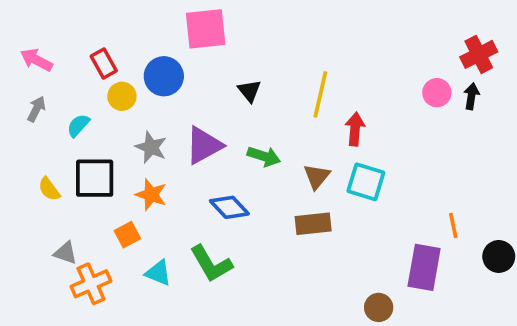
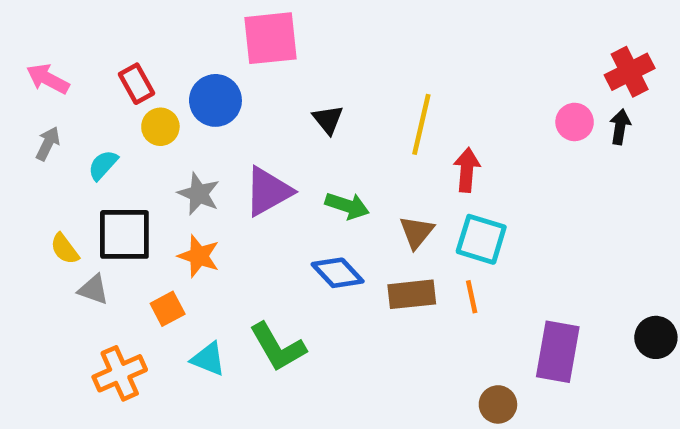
blue diamond: (229, 207) -> (338, 273), moved
orange line: (453, 226) -> (472, 297), moved
gray triangle: (66, 253) -> (93, 290), moved

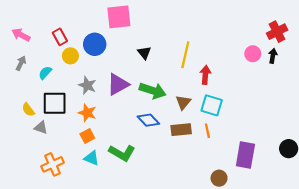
green arrow: (347, 206) -> (153, 91), size x1.4
orange square: (168, 309) -> (87, 136), moved
green L-shape: (278, 347) -> (122, 153), turned -30

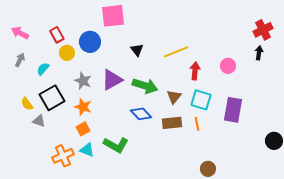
pink circle: (253, 54) -> (228, 66), moved
yellow line: (185, 55) -> (176, 52), turned 55
black square: (55, 103) -> (52, 98), turned -30
purple rectangle: (245, 155) -> (233, 110), moved
orange cross: (53, 164) -> (63, 156), moved

